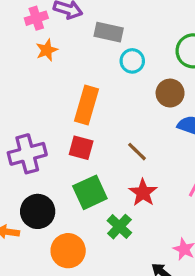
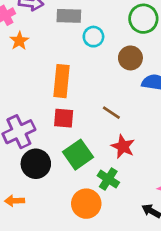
black circle: (38, 211) -> (36, 164), moved
orange circle: (68, 251) -> (86, 204), moved

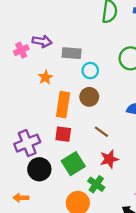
orange star: (19, 41) -> (45, 77), moved
brown circle: (130, 58) -> (89, 97), moved
red star: (123, 146) -> (109, 159), turned 30

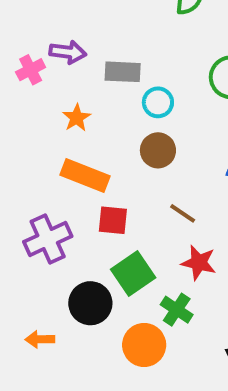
orange rectangle: (63, 105) -> (85, 175), moved, turned -75
red star: (109, 159) -> (199, 263), turned 30
black circle: (39, 169) -> (90, 303), moved

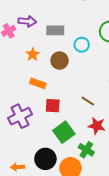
cyan circle: (158, 102) -> (82, 45), moved
brown circle: (158, 150) -> (60, 61), moved
orange rectangle: (85, 175) -> (38, 83), size x0.7
black circle: (90, 303) -> (45, 159), moved

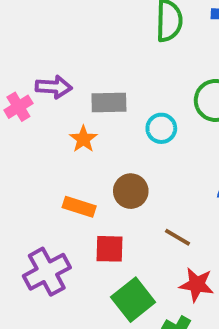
orange star: (33, 54) -> (83, 139), moved
brown circle: (60, 61) -> (131, 191), moved

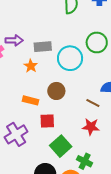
cyan circle: (161, 128) -> (70, 58), size x1.6
brown line: (177, 237) -> (93, 103), moved
red star: (197, 285) -> (91, 127), moved

